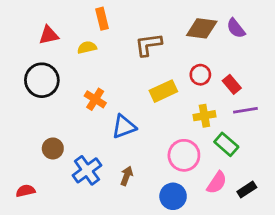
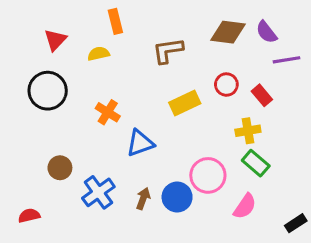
red triangle: (49, 35) -> (55, 40), turned -35
purple line: (245, 110) -> (287, 60), moved
yellow cross: (204, 116) -> (248, 131), moved
black rectangle: (247, 189) -> (296, 223), moved
blue circle: (173, 196) -> (177, 197), moved

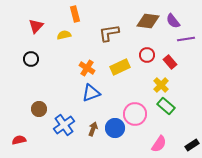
black circle: (48, 91) -> (31, 59), size x0.6
orange cross: (108, 112) -> (87, 68), moved
yellow cross: (248, 131) -> (161, 85), turned -35
pink semicircle: (245, 206) -> (159, 144), moved

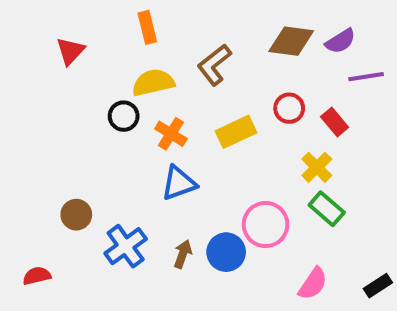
purple semicircle: (173, 21) -> (340, 41), turned -84
brown L-shape: (109, 33) -> (214, 65), turned -30
yellow semicircle: (64, 35) -> (153, 83), moved, size x1.5
black circle: (31, 59) -> (124, 116), moved

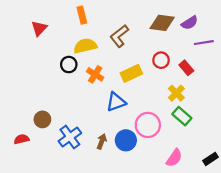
blue triangle: (179, 183) -> (116, 102), moved
red semicircle: (37, 276) -> (22, 139), moved

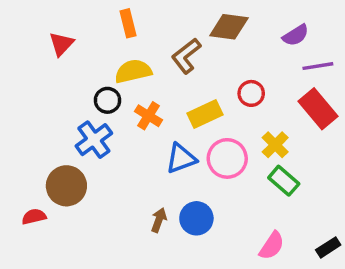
brown diamond: (162, 23) -> (229, 27), moved
red rectangle: (186, 68) -> (318, 109), moved, size x1.6
brown circle: (42, 119) -> (66, 186), size x1.5
pink circle: (148, 125) -> (227, 158), moved
blue cross: (70, 137) -> (94, 140), moved

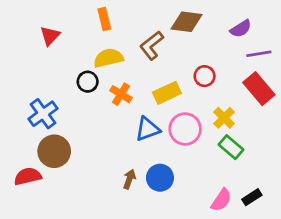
blue cross: (94, 140) -> (43, 114), moved
red semicircle: (34, 217) -> (28, 176), size x1.4
black rectangle: (328, 247) -> (252, 197), moved

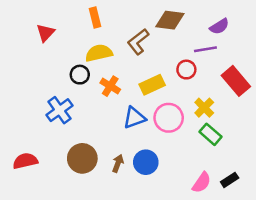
purple line: (259, 54) -> (205, 49), moved
blue cross: (43, 114) -> (59, 110), moved
brown circle: (54, 151) -> (82, 158), moved

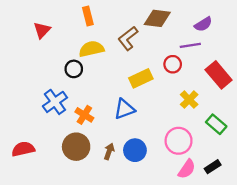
orange cross: (110, 86) -> (84, 115), moved
pink circle: (169, 118) -> (179, 141), moved
green rectangle: (210, 134) -> (216, 124), moved

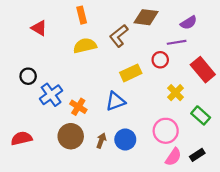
red triangle: (42, 30) -> (39, 28), turned -42
black circle: (74, 69) -> (28, 76), moved

